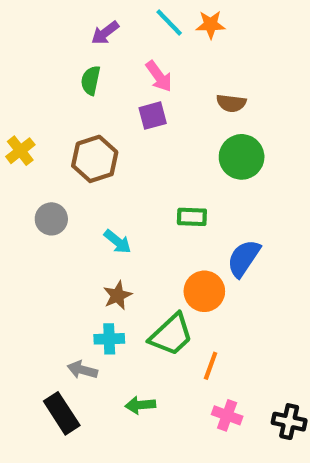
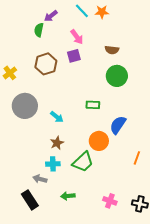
green semicircle: (91, 80) -> (39, 30), moved
brown hexagon: (95, 159) -> (46, 64), moved
gray circle: (51, 219) -> (25, 106), size x1.6
orange line: (211, 366) -> (137, 158), moved

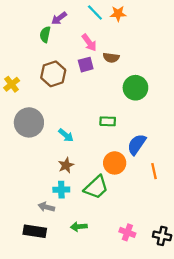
brown semicircle: (112, 50) -> (111, 58), moved
orange line: (137, 158) -> (154, 171), moved, turned -32
black rectangle: (30, 200) -> (35, 231), turned -48

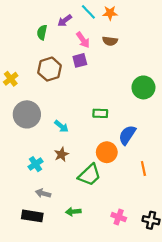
purple arrow: (59, 18) -> (65, 20), moved
brown semicircle: (111, 58) -> (110, 41), moved
green circle: (135, 88) -> (143, 87), moved
orange line: (154, 171) -> (143, 168), moved
cyan cross: (61, 190) -> (35, 164), moved, turned -32

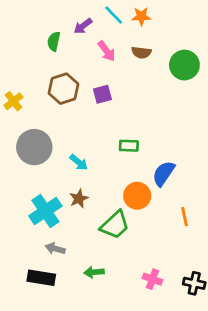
purple square: (80, 60) -> (102, 94), moved
green circle: (143, 87) -> (184, 65), moved
cyan cross: (35, 164) -> (45, 211), size x1.6

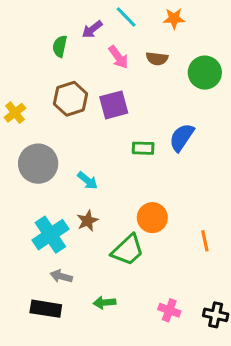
orange star: (141, 16) -> (174, 19), moved
purple square: (102, 94) -> (114, 105), size x1.4
green rectangle: (129, 146) -> (143, 148), moved
blue semicircle: (164, 173) -> (182, 137), moved

